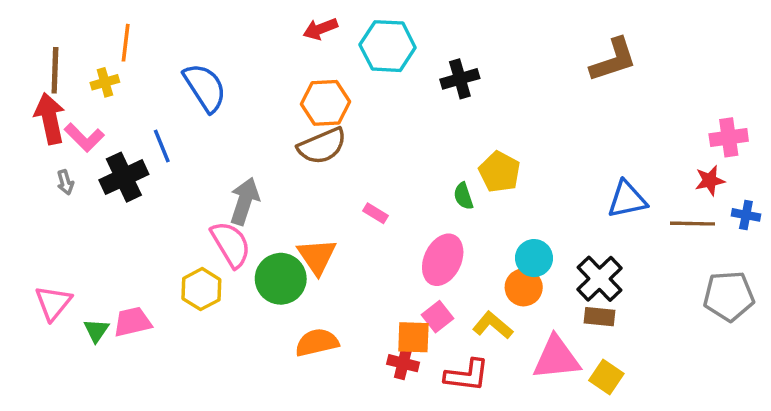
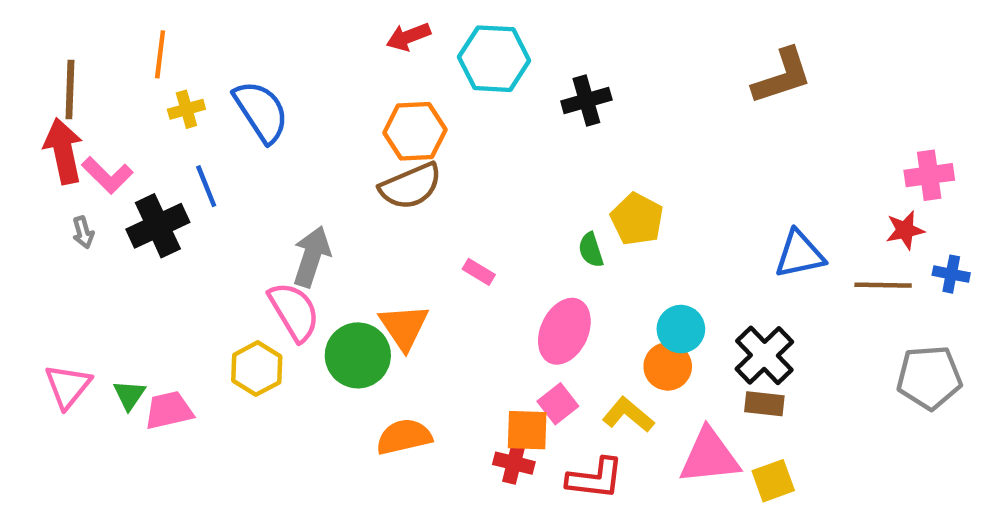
yellow cross: (105, 82) -> (186, 109), moved
green triangle: (96, 330) -> (129, 395), moved
yellow square: (606, 377) -> (773, 481), turned 36

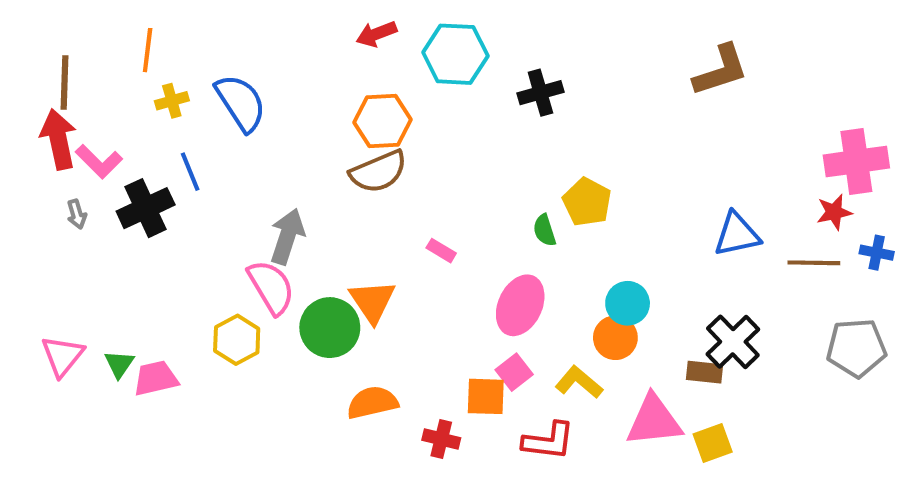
pink cross: (929, 175) -> (856, 162), size x1.4
black cross: (764, 355) -> (733, 342), moved
red cross: (514, 463) -> (441, 439), moved

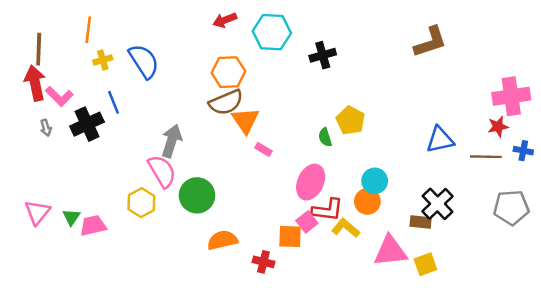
orange triangle: (372, 301) -> (245, 120), moved
red L-shape: (549, 441) -> (328, 210), moved

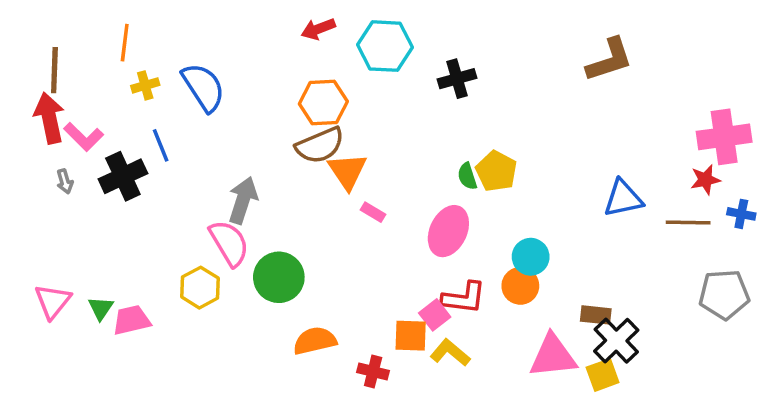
green semicircle: (325, 137) -> (467, 176), moved
pink ellipse: (311, 182) -> (448, 231), moved
black cross: (438, 204) -> (616, 341), moved
yellow L-shape: (346, 228) -> (450, 353), moved

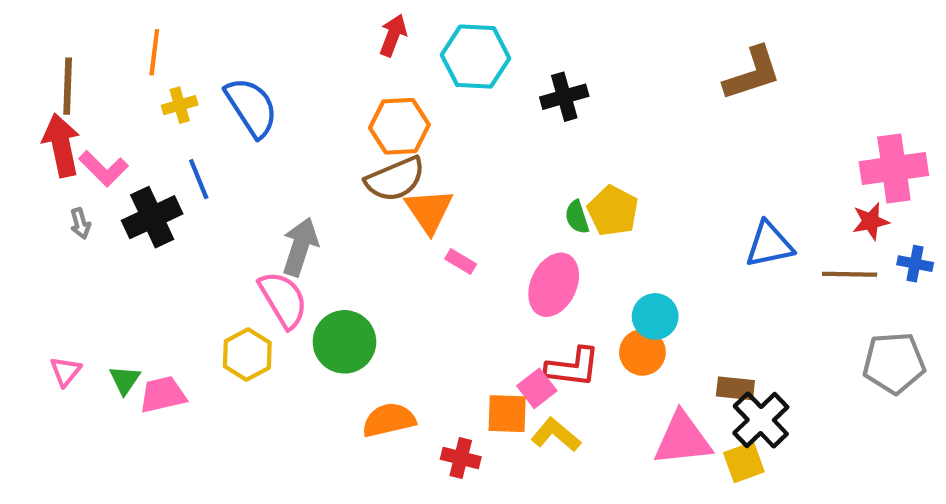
red arrow: (318, 29) -> (393, 35), turned 132
pink triangle: (53, 301) -> (66, 371), size x0.7

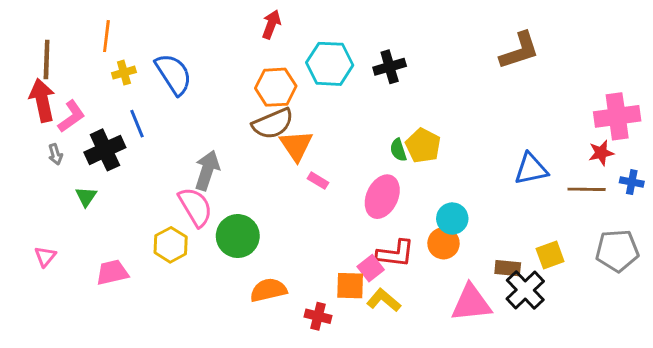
cyan hexagon: (475, 57) -> (330, 64), moved
pink L-shape: (104, 169) -> (71, 116), turned -80
green triangle: (125, 380) -> (86, 197), moved
yellow square: (744, 462) -> (550, 255), moved

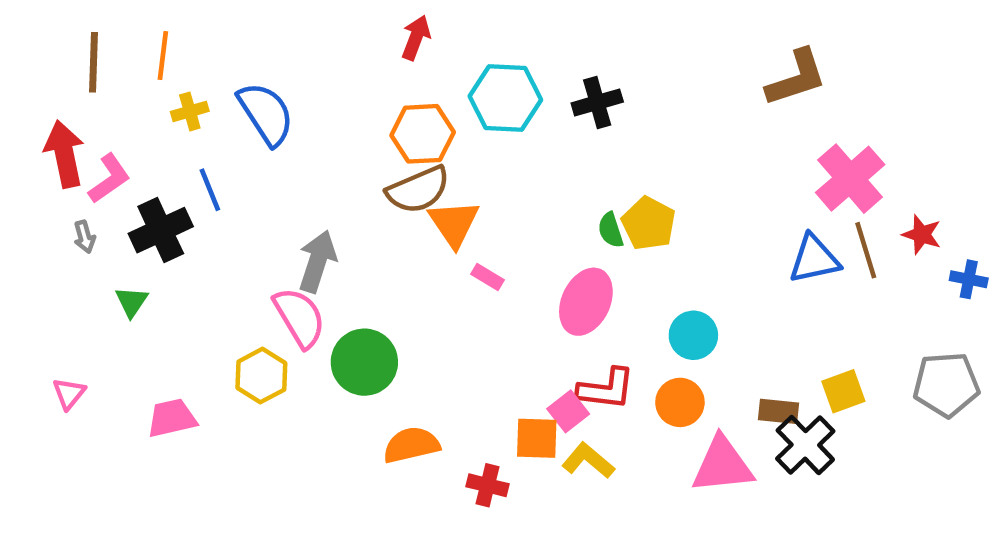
brown line: (47, 59) -> (94, 62), moved
pink cross: (617, 116) -> (850, 179), moved, turned -33
red star: (601, 153) -> (922, 235), turned 30
brown line: (587, 189) -> (866, 250), moved, turned 72
orange circle: (444, 243) -> (680, 402), moved

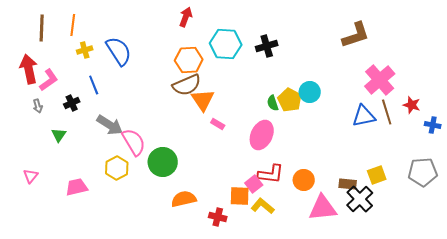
black cross: (161, 230) -> (72, 103), size x0.6
gray arrow: (317, 261) -> (110, 125), moved, turned 104
cyan circle: (693, 335) -> (310, 92), moved

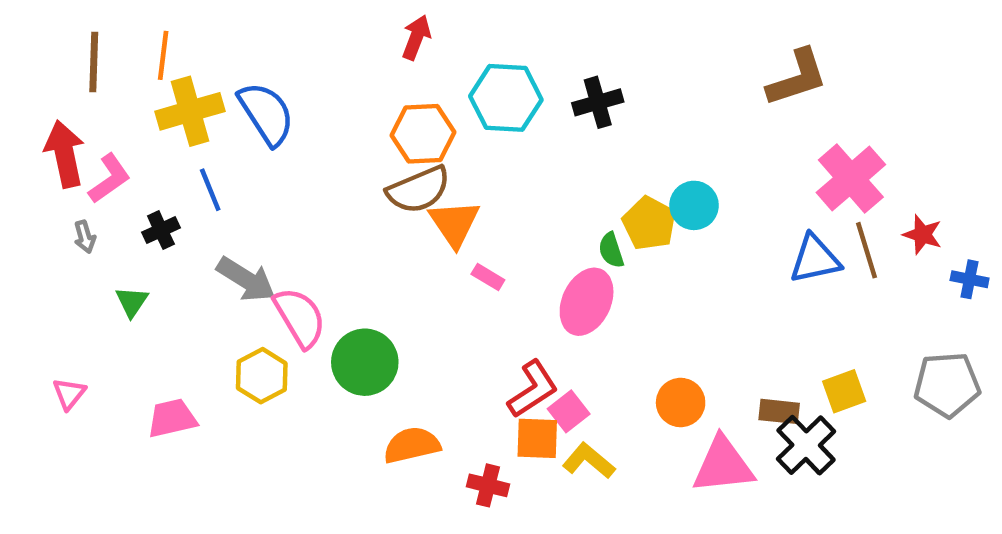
yellow cross: (85, 50) -> (190, 111), size x1.8
green semicircle: (273, 103) -> (611, 250), moved
red L-shape: (271, 174) -> (533, 389), moved, turned -40

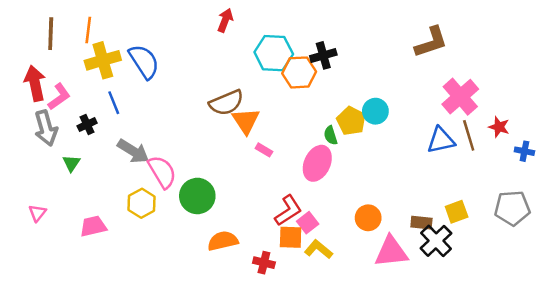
orange hexagon: (423, 134) -> (299, 72), moved
gray arrow: (85, 237) -> (46, 128), size x2.0

